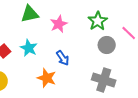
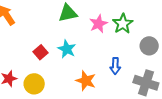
green star: (98, 21) -> (123, 24), moved
blue arrow: (63, 58) -> (115, 66), moved, turned 35

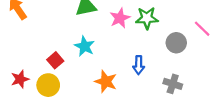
green star: (123, 24) -> (147, 18), turned 30
red square: (40, 52) -> (55, 60), moved
gray cross: (146, 83) -> (173, 84), size x0.7

